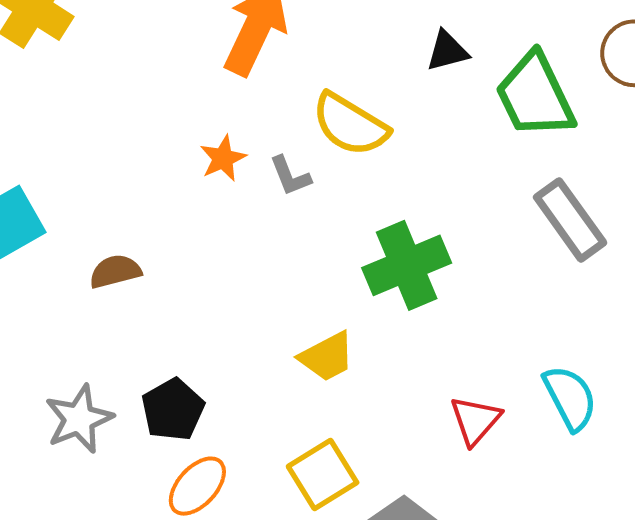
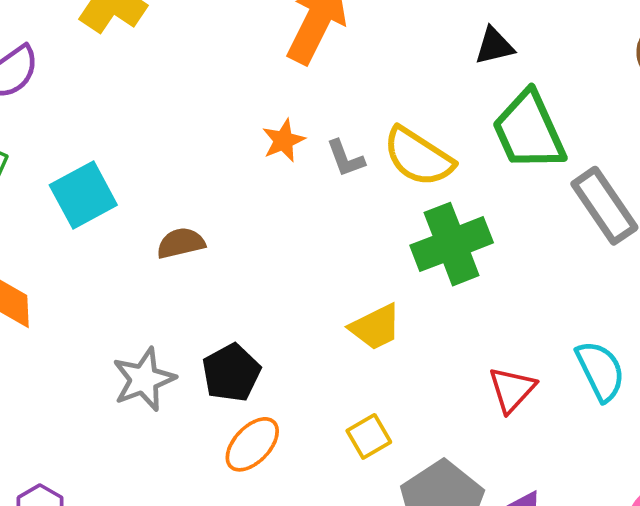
green trapezoid: (535, 95) -> (529, 131), moved
yellow semicircle: (350, 125) -> (418, 157), moved
yellow square: (323, 474) -> (369, 436), size x0.7

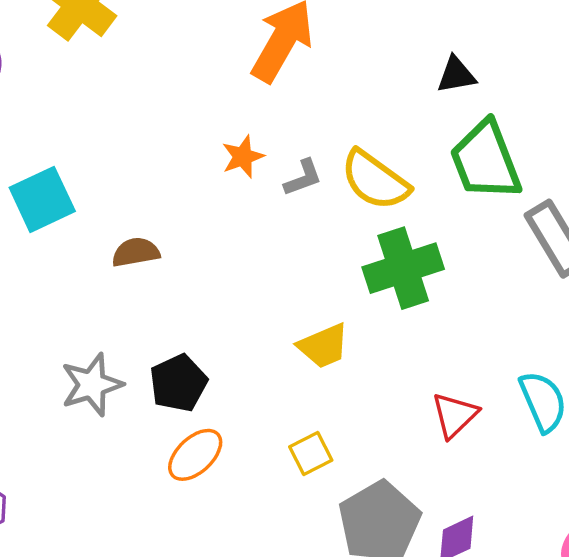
gray L-shape: (345, 158) -> (303, 178), turned -93

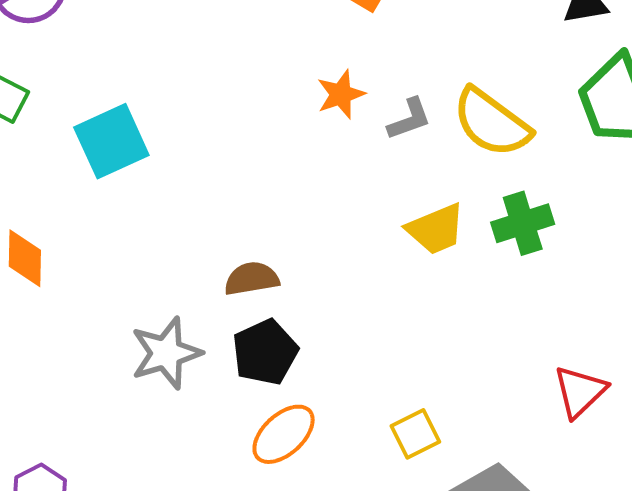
brown semicircle: (136, 252) -> (252, 279), moved
green cross: (403, 268) -> (523, 223), size x0.7
yellow trapezoid: (323, 346) -> (436, 229), moved

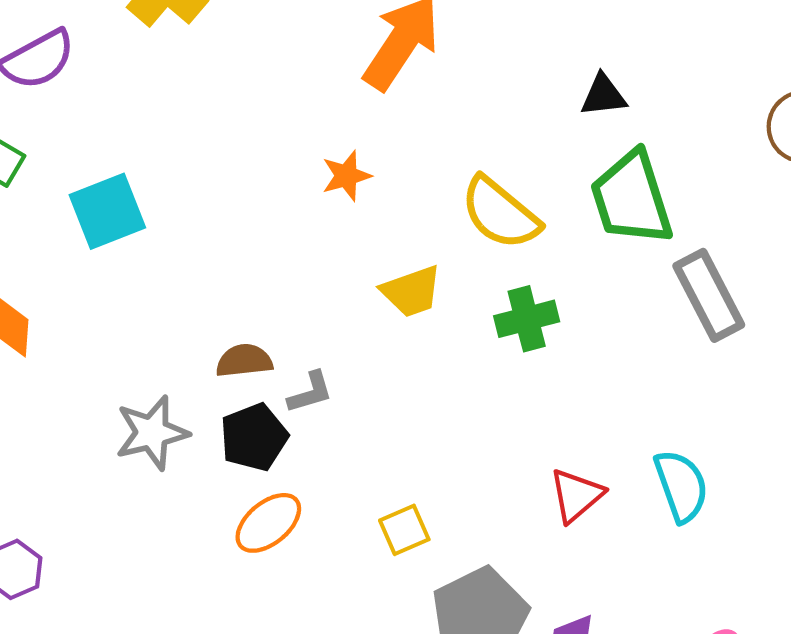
gray L-shape: (409, 119) -> (310, 392), moved
yellow trapezoid: (436, 229) -> (412, 291), moved

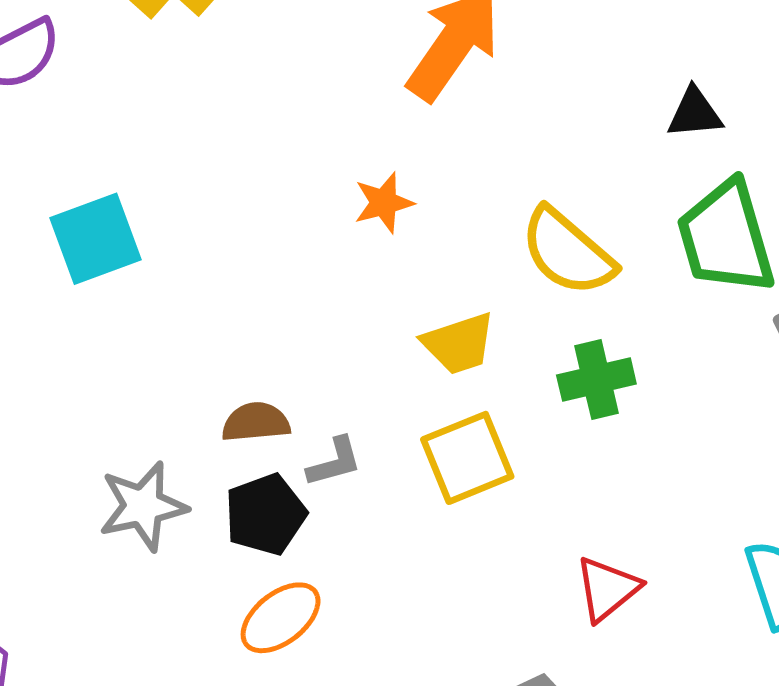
red triangle: (576, 495) -> (607, 589), moved
yellow square: (404, 530) -> (467, 458), moved, size x1.5

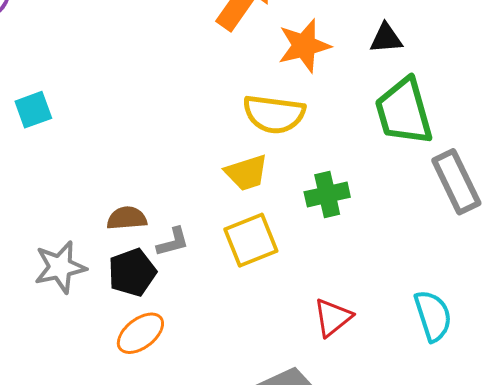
orange star: (384, 203) -> (304, 46), moved, size x1.5
cyan square: (95, 239) -> (33, 110), size x0.7
yellow semicircle: (568, 252) -> (274, 114), moved, turned -34

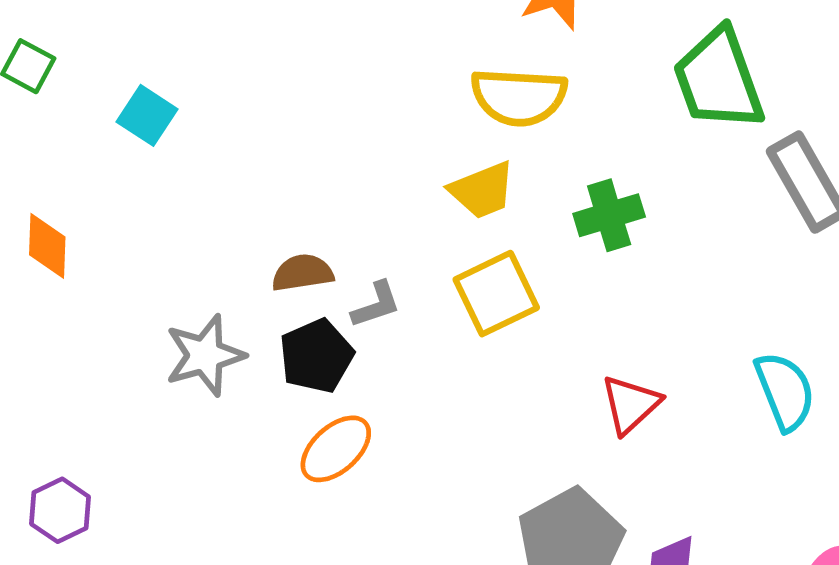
cyan square: (33, 110) -> (147, 115), turned -33

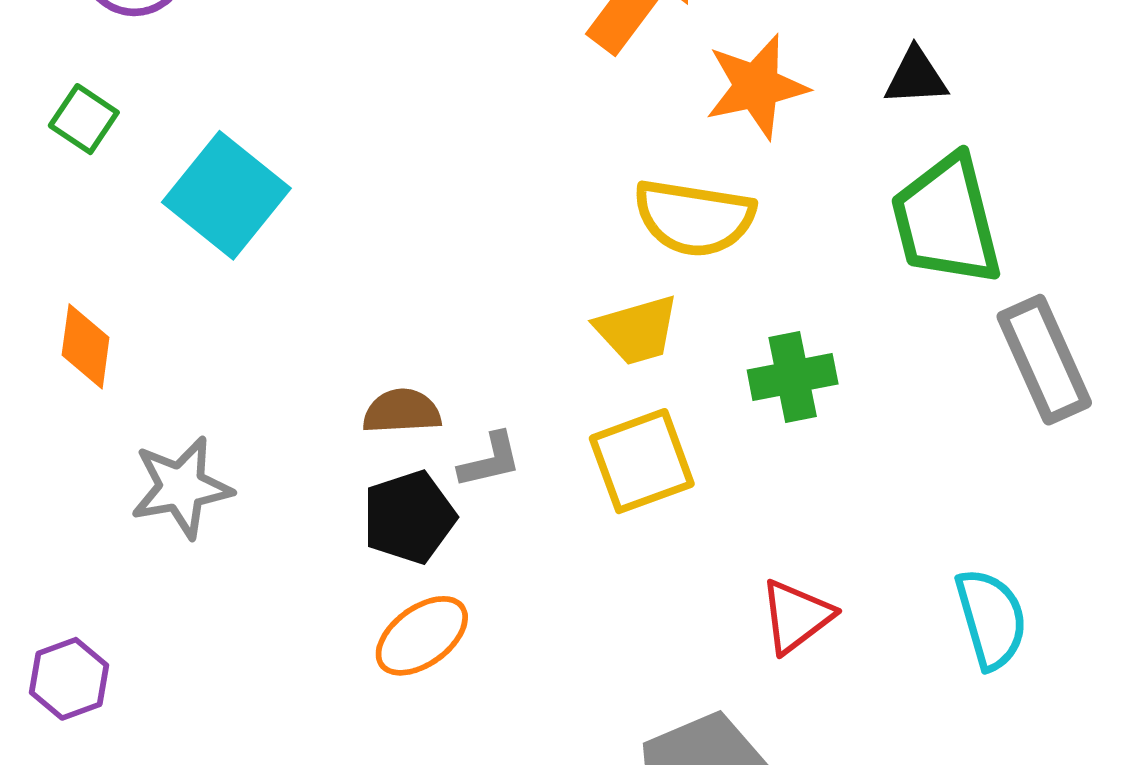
cyan square: (147, 115) -> (226, 195), size x1.6
gray star: (205, 355) -> (181, 487), moved

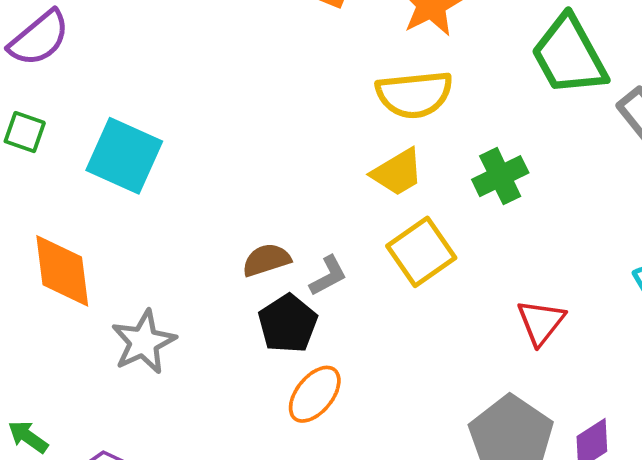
orange diamond: (86, 346) -> (62, 271), size x1.5

